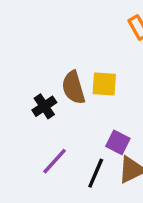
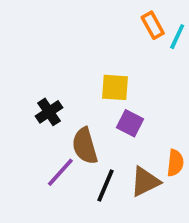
brown semicircle: (73, 87) -> (85, 146), moved
purple square: (118, 142) -> (130, 123), moved

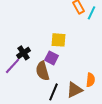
purple square: (130, 123) -> (52, 58), moved
purple line: (60, 172) -> (12, 66), moved

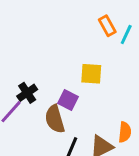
yellow square: (58, 40) -> (91, 74), moved

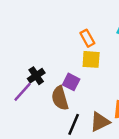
orange rectangle: (107, 26) -> (87, 38), moved

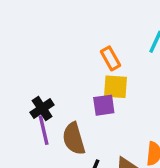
purple square: (71, 82) -> (104, 105), moved, turned -35
purple line: (22, 92) -> (44, 130), moved, turned -55

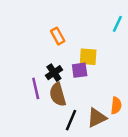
orange rectangle: (110, 58) -> (58, 36), moved
black cross: (42, 109) -> (54, 73), moved

